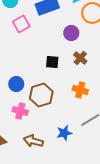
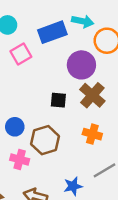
purple circle: (71, 33) -> (81, 65), size x1.5
brown cross: (80, 58) -> (92, 95), size x1.5

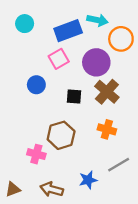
pink square: (21, 54) -> (59, 59), moved
blue circle: (15, 127) -> (36, 85), moved

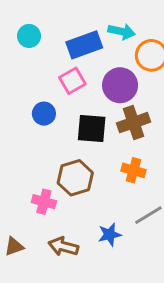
brown cross: (107, 92) -> (133, 123), turned 30
black square: (74, 96) -> (92, 129), size x1.5

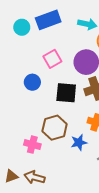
blue rectangle: (84, 45) -> (48, 20), moved
blue star: (110, 235) -> (79, 142), moved
brown arrow: (63, 246) -> (34, 177), moved

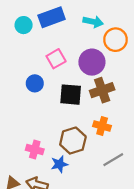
brown hexagon: (55, 128) -> (73, 141), moved
blue star: (79, 142) -> (59, 164), moved

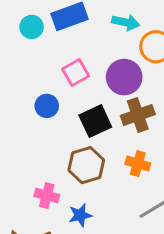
black square: (71, 95) -> (95, 121), turned -30
brown hexagon: (73, 141) -> (86, 165), moved

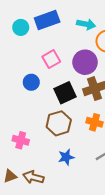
pink cross: (47, 195) -> (21, 140), moved
blue star: (80, 215) -> (66, 157), moved

